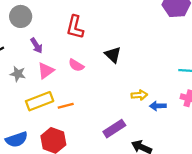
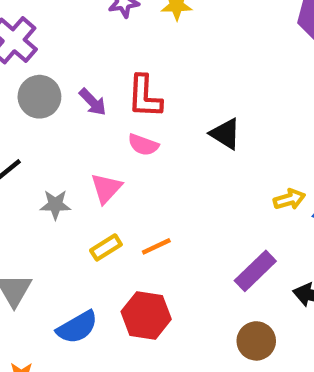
purple arrow: (36, 46) -> (93, 102), moved
pink semicircle: (76, 65) -> (143, 145), moved
yellow rectangle: (40, 101) -> (106, 247), size x0.6

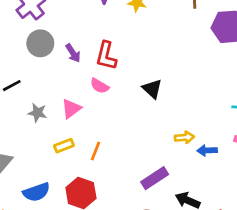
orange line: (156, 246) -> (96, 151), turned -54

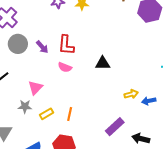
black triangle: (152, 89) -> (103, 63), turned -35
pink triangle: (71, 109) -> (35, 88), moved
gray star: (37, 113) -> (25, 107), moved

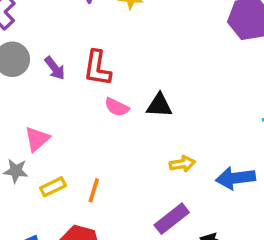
pink semicircle: (65, 67) -> (117, 107), moved
yellow arrow: (131, 94) -> (182, 164), moved
blue arrow: (149, 101) -> (235, 178), size x1.5

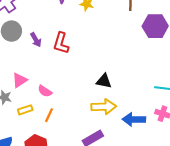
black triangle: (159, 105) -> (104, 81), moved
pink semicircle: (117, 107) -> (45, 91), moved
yellow arrow: (182, 164) -> (104, 107), size x1.6

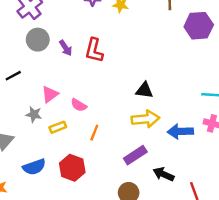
orange line: (49, 115) -> (94, 133), moved

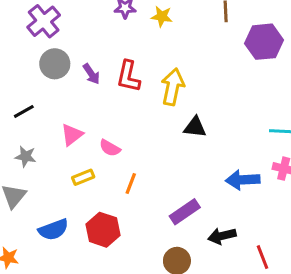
gray star: (34, 114) -> (26, 156), moved
yellow arrow: (146, 119) -> (173, 87), moved, turned -72
black arrow: (164, 174) -> (222, 236), turned -36

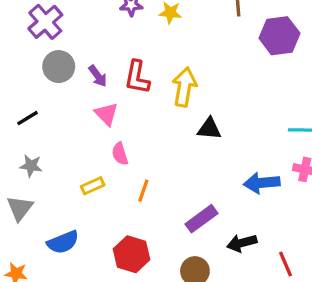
pink triangle: (72, 135) -> (106, 114), moved, turned -35
pink semicircle: (110, 148) -> (120, 154), turned 45
red hexagon: (103, 230) -> (132, 254), moved

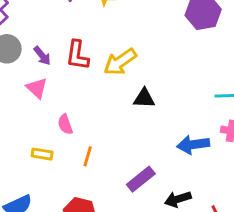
yellow arrow: (184, 87) -> (120, 62), turned -132
pink triangle: (106, 114) -> (37, 88), moved
yellow rectangle: (93, 186) -> (42, 154), turned 36

